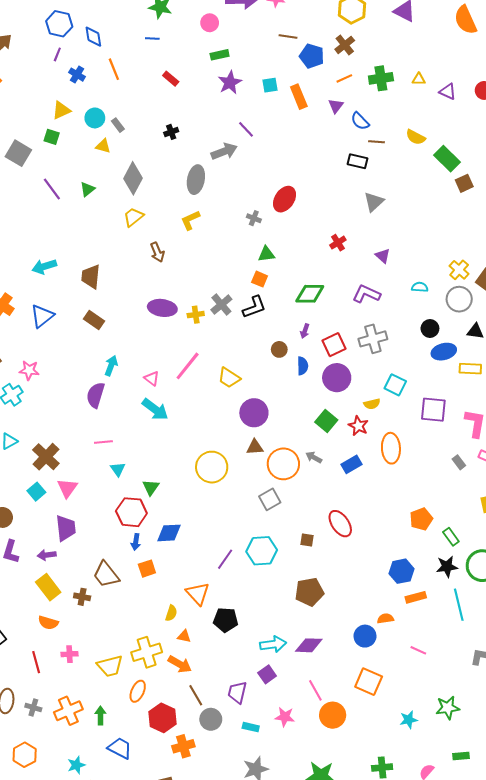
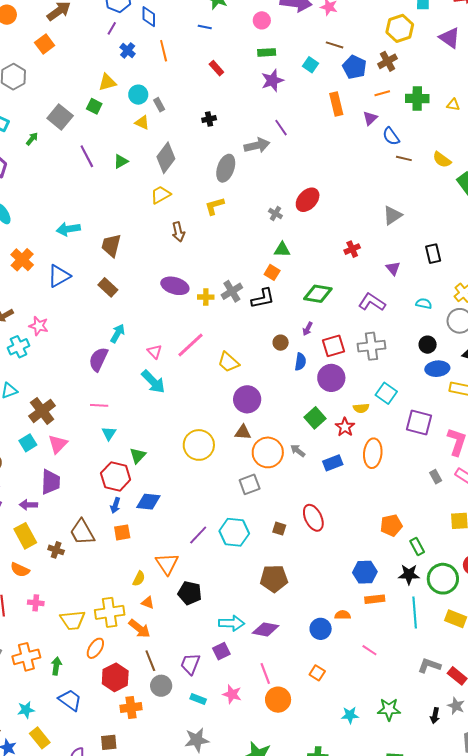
cyan square: (270, 85) -> (310, 65), moved, turned 35
black rectangle: (357, 161) -> (433, 254), moved, turned 54
orange square: (369, 682) -> (317, 673), size x0.6

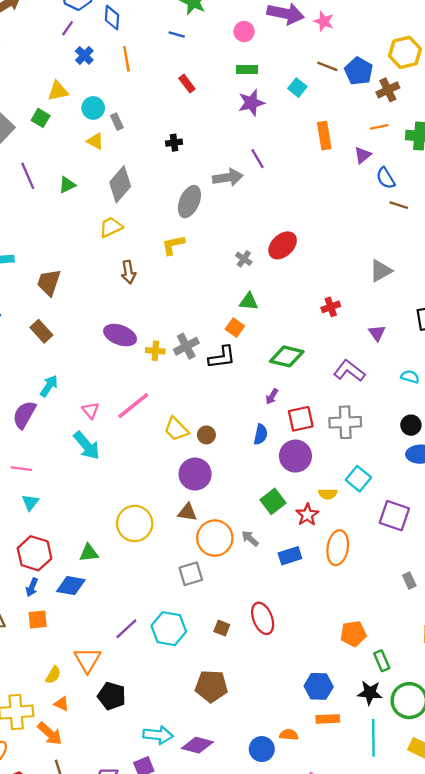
blue pentagon: (354, 67) -> (359, 71), moved
brown circle: (281, 343) -> (206, 435), moved
green triangle: (138, 456) -> (89, 553), moved, turned 36

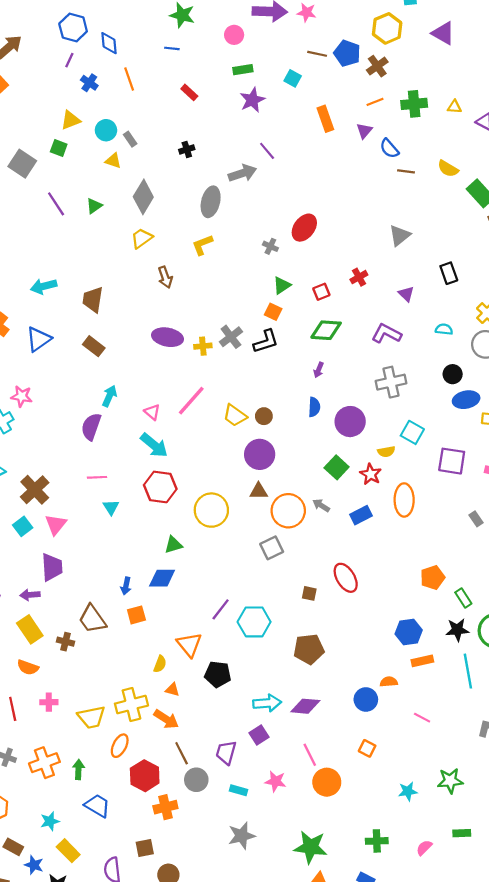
green triangle: (249, 302) -> (282, 285), turned -30
red square: (301, 419) -> (321, 292), moved, size x0.7
red hexagon: (35, 553) -> (160, 487), moved
cyan hexagon: (169, 629) -> (254, 622), moved

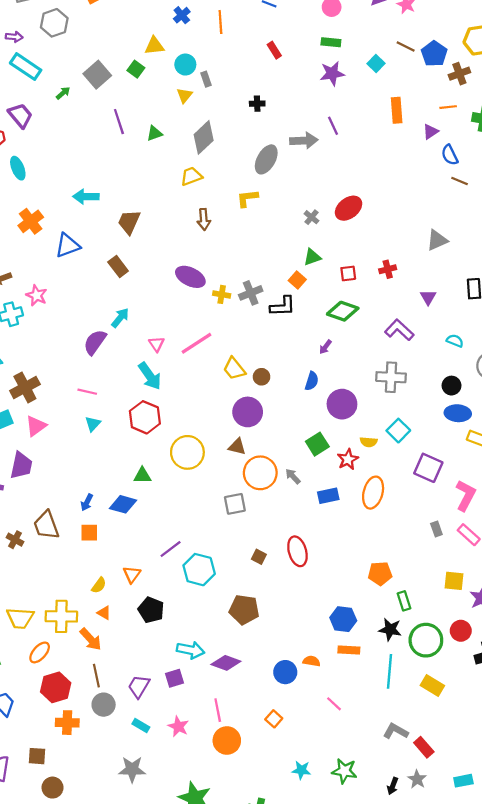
yellow triangle: (113, 161) -> (184, 95), turned 35
orange triangle: (189, 645) -> (132, 574), size x0.7

